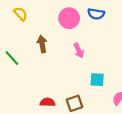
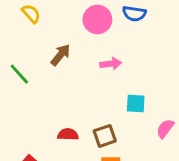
brown arrow: (42, 44) -> (61, 55), turned 49
pink arrow: (79, 51) -> (111, 64), turned -72

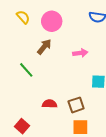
pink circle: (97, 19) -> (52, 21), moved
green line: (19, 74) -> (26, 70), moved

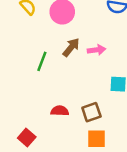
brown arrow: (44, 47) -> (71, 47), moved
green line: (26, 70) -> (42, 61), moved, turned 63

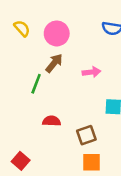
brown arrow: (71, 47) -> (54, 63), moved
red semicircle: (60, 111) -> (52, 121), moved

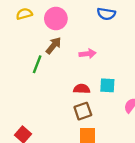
yellow semicircle: (22, 28) -> (24, 14), turned -63
red semicircle: (52, 121) -> (82, 89), moved

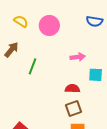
yellow semicircle: (24, 14) -> (21, 21), turned 48
brown arrow: (54, 45) -> (12, 50), moved
cyan square: (107, 85) -> (96, 75), moved

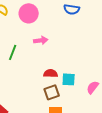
pink arrow: (78, 57) -> (41, 40), moved
cyan square: (96, 75) -> (69, 79), moved

